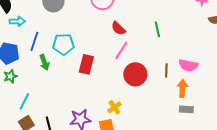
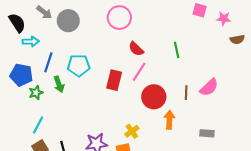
red rectangle: (86, 64) -> (114, 80), moved
pink semicircle: (188, 65) -> (209, 87), turned -54
green star: (10, 76) -> (36, 93), moved
orange arrow: (182, 88) -> (169, 120), moved

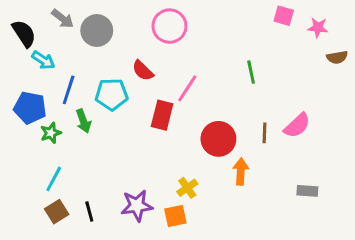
cyan arrow: (31, 42) -> (43, 60), turned 35
red semicircle: (136, 49) -> (143, 71), moved
pink line: (139, 72) -> (187, 88), moved
gray rectangle: (207, 133) -> (307, 191), moved

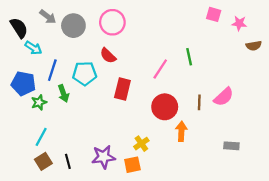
pink circle: (169, 26) -> (112, 22), moved
pink line: (187, 88) -> (160, 69), moved

